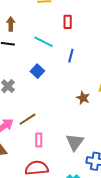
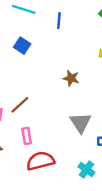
brown star: (83, 98) -> (71, 78), moved
pink rectangle: (39, 140) -> (27, 136), moved

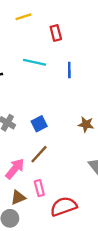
blue square: (22, 46) -> (39, 124), moved, turned 35
pink rectangle: (27, 136) -> (39, 188), moved

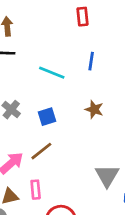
cyan line: (35, 62) -> (52, 73), moved
brown star: (86, 124) -> (94, 109), moved

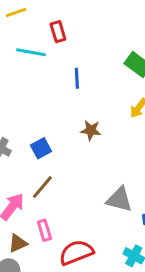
cyan line: (52, 73) -> (31, 52), moved
gray triangle: (107, 176) -> (119, 199), turned -35

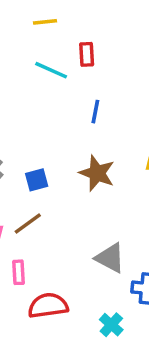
brown star: (91, 130) -> (97, 173), size x1.5

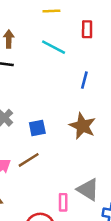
red rectangle: (87, 54) -> (87, 29), moved
pink rectangle: (18, 272) -> (63, 202), moved

